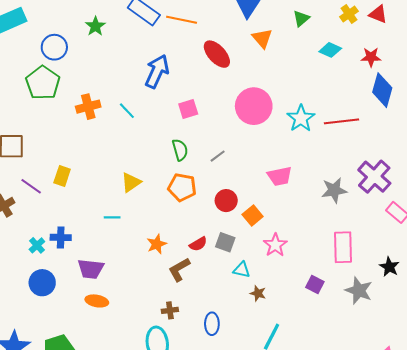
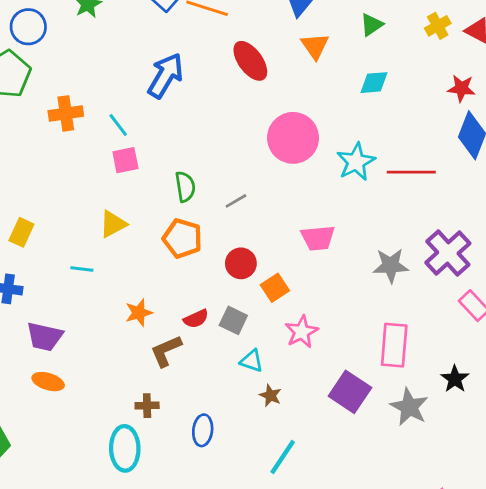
cyan diamond: (330, 50) -> (374, 83), moved, turned -35
pink square: (188, 109) -> (125, 160), moved
yellow rectangle: (62, 176) -> (21, 232), moved
purple square: (315, 284) -> (350, 392), size x1.6

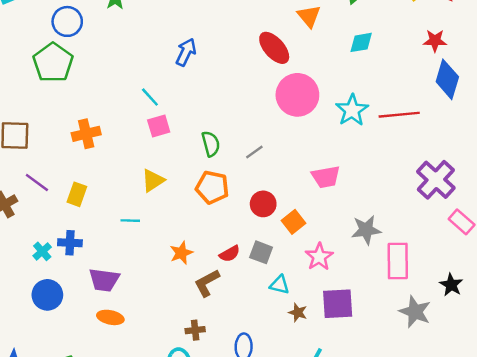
red ellipse: (250, 61) -> (274, 48), moved
blue arrow: (166, 76) -> (186, 52), size x0.7
orange cross: (66, 113) -> (86, 134), moved
gray star: (391, 266) -> (366, 230), moved
purple square: (350, 392) -> (338, 304), moved, turned -32

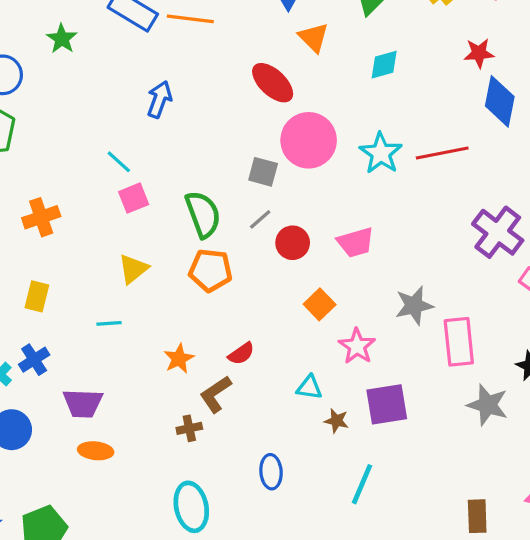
green semicircle: (211, 144) -> (203, 214), size x1.4
red circle: (263, 204) -> (293, 243), moved
blue cross: (70, 243) -> (34, 360), turned -30
gray square: (261, 252) -> (263, 172), moved
brown cross: (195, 330) -> (189, 428), moved

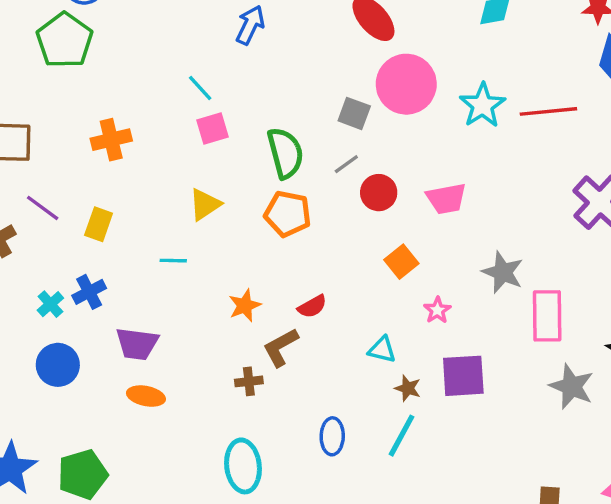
gray star: (414, 306) -> (503, 272), turned 30
pink star: (357, 346) -> (437, 310), size x0.7
cyan line: (362, 484) -> (401, 436), moved

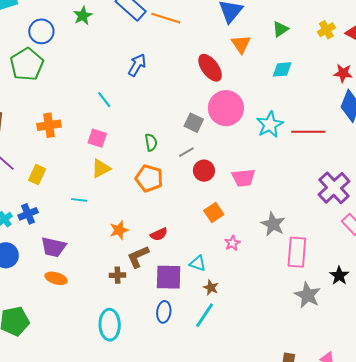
pink square: (212, 128) -> (97, 138), moved, turned 30
green semicircle: (285, 153) -> (151, 142), size x0.6
purple square: (463, 376) -> (169, 277), moved

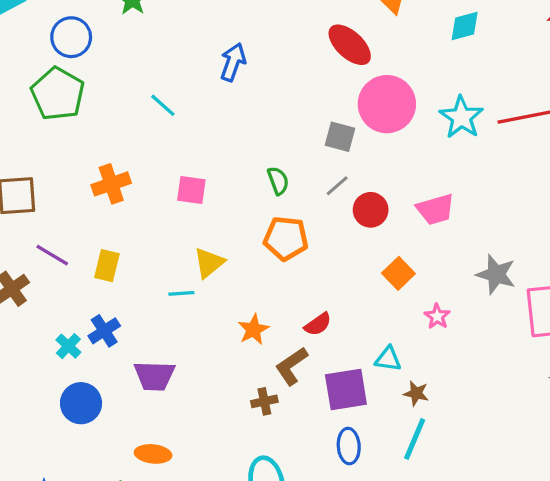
cyan line: (104, 100) -> (163, 105), moved
yellow triangle: (101, 168) -> (209, 263), moved
orange ellipse: (56, 278) -> (153, 454), moved

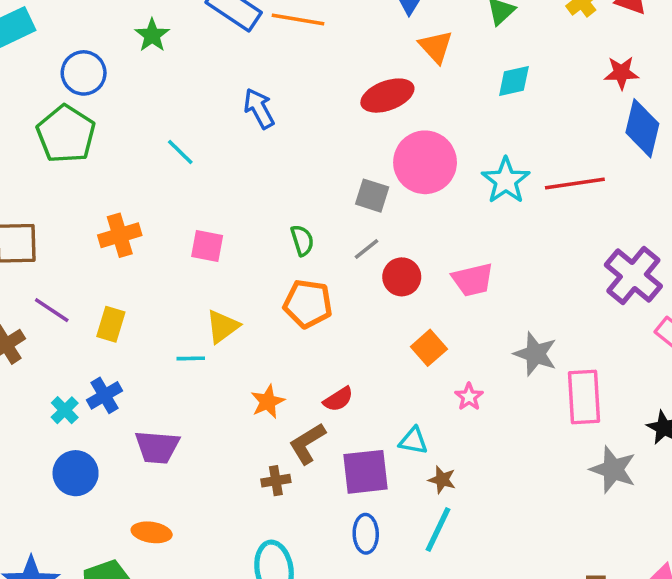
red ellipse: (350, 45) -> (387, 96), turned -66
blue arrow: (233, 62) -> (259, 108), turned -51

